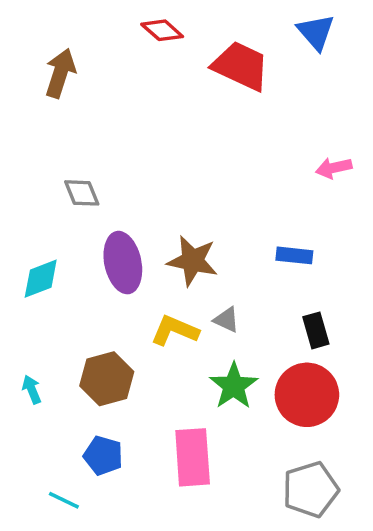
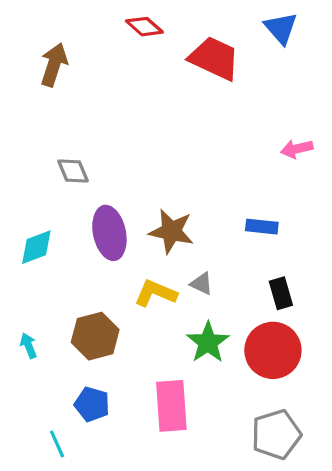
cyan line: (64, 500) -> (57, 444), turned 40

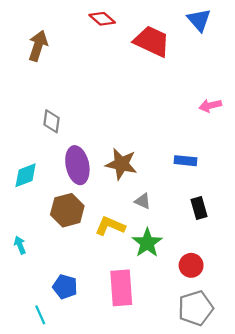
gray diamond: (73, 171) -> (51, 121), turned 30
yellow L-shape: (155, 293) -> (110, 226), moved
brown hexagon: (95, 336) -> (67, 210), moved
red circle: (273, 350) -> (191, 265), moved, size x0.6

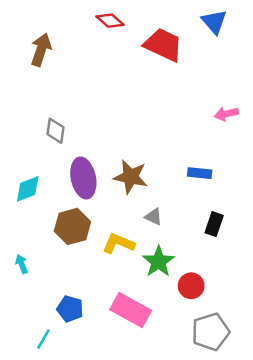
black rectangle: (199, 208) -> (214, 224), turned 35
red circle: (191, 265) -> (191, 286), moved
pink rectangle: (121, 288) -> (131, 310), turned -57
cyan line: (40, 315) -> (43, 339), turned 54

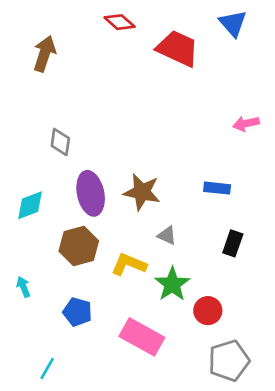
blue pentagon: (70, 309) -> (77, 312), moved

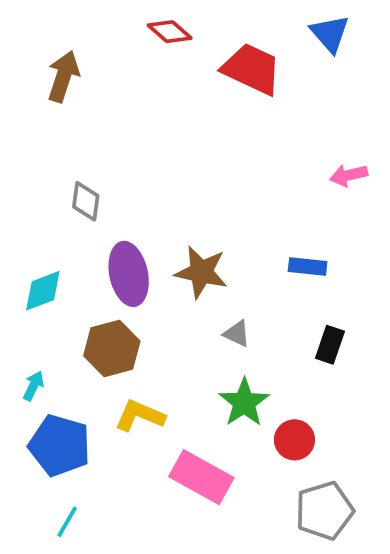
yellow L-shape: (129, 264) -> (140, 416), moved
cyan arrow: (23, 287) -> (34, 386), moved, turned 48
blue pentagon: (77, 312) -> (60, 445), moved, size x1.5

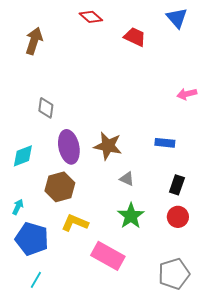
red trapezoid: (252, 69) -> (135, 37), size x0.7
red circle: (294, 440) -> (178, 217), moved

